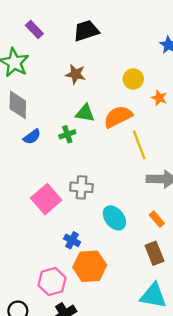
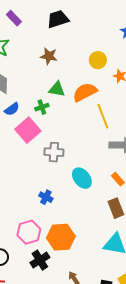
pink square: (46, 199) -> (28, 130), moved
orange hexagon: (90, 266) -> (61, 237), moved

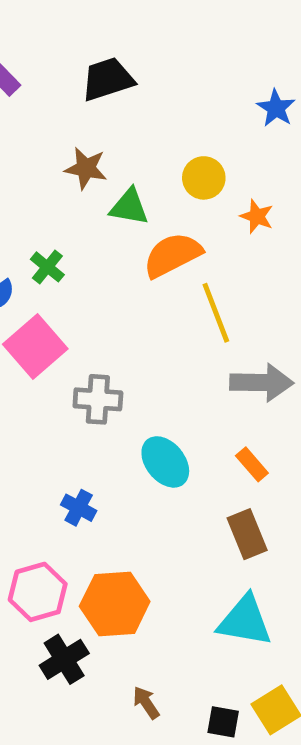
green triangle: (57, 89) -> (129, 207), moved
green cross: (42, 107) -> (47, 267), moved, turned -32

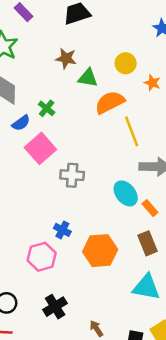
cyan ellipse: (165, 462) -> (126, 193), moved
pink hexagon: (38, 592) -> (42, 257), moved
orange hexagon: (115, 604) -> (100, 251), moved

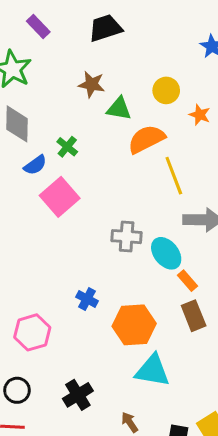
gray cross: (72, 175) -> (127, 237), moved
orange rectangle: (150, 208) -> (187, 281), moved
pink hexagon: (42, 257) -> (32, 332), moved
cyan triangle: (146, 287) -> (152, 371), moved

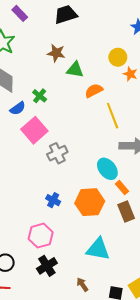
yellow circle: (166, 90) -> (118, 57), moved
orange semicircle: (146, 139) -> (94, 91), size x0.7
gray cross: (127, 237) -> (57, 153), moved, turned -30
orange hexagon: (134, 325) -> (90, 202), moved
pink hexagon: (32, 332) -> (41, 236), moved

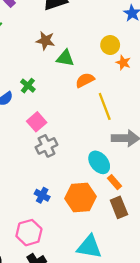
pink square: (34, 130) -> (37, 122), moved, size x0.7

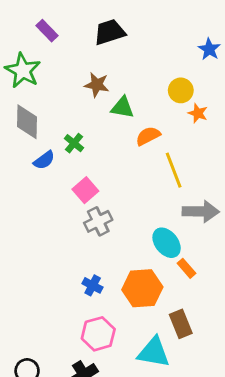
brown rectangle: (119, 207) -> (181, 324), moved
pink hexagon: (29, 233) -> (98, 334), moved

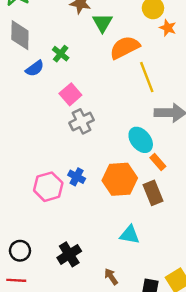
green triangle: (122, 108) -> (102, 23), turned 50
orange semicircle: (148, 136) -> (125, 47), size x1.4
brown rectangle: (181, 324) -> (153, 193), moved
pink hexagon: (98, 334) -> (48, 187), moved
cyan triangle: (154, 352) -> (130, 235), size x0.7

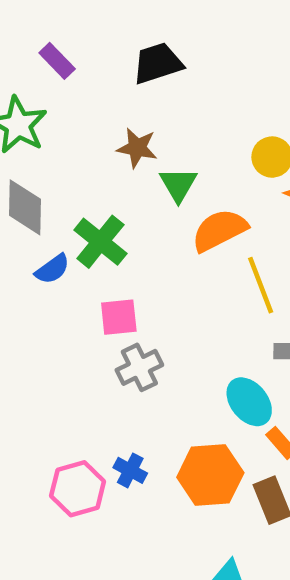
green cross: (61, 54) -> (100, 242), size x1.6
pink square: (70, 94) -> (119, 317), turned 35

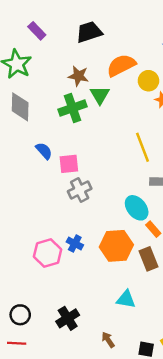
orange semicircle: (219, 230) -> (121, 65), moved
green cross: (100, 242) -> (72, 108), moved, turned 32
blue semicircle: (52, 269) -> (44, 151), moved, turned -96

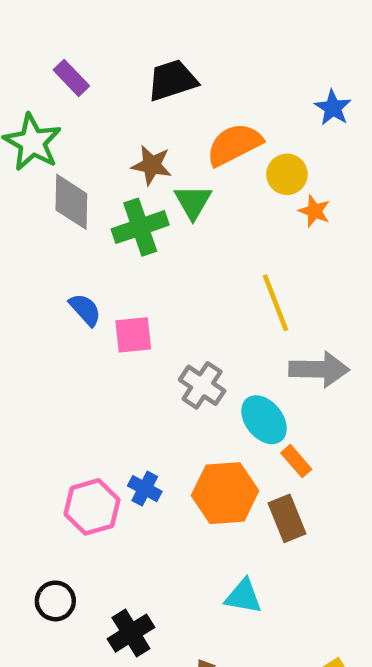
gray diamond: (20, 107) -> (71, 202), moved
gray cross: (80, 190) -> (202, 385), moved, turned -30
black circle: (20, 315) -> (55, 601), moved

